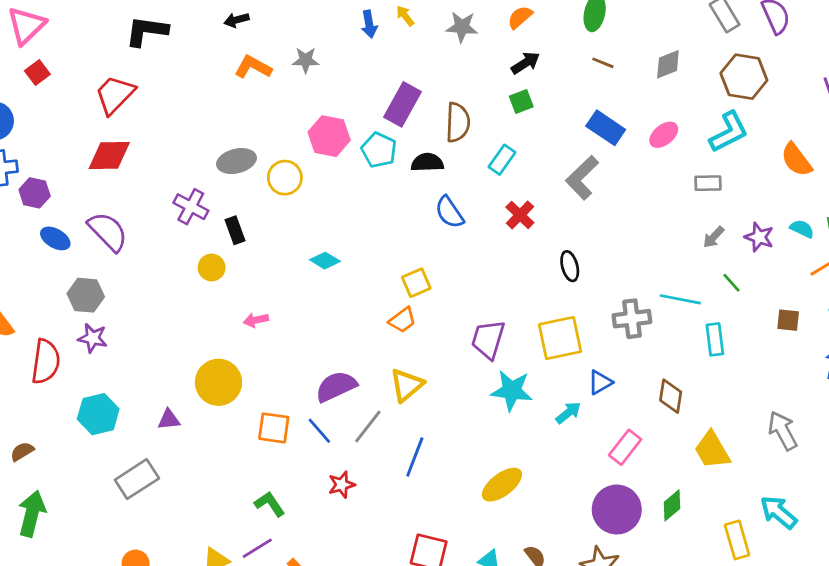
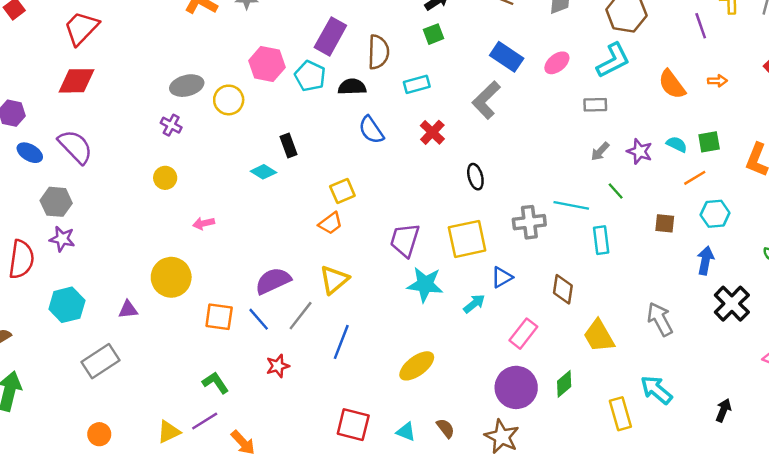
cyan rectangle: (502, 160) -> (417, 84), turned 40
purple cross: (191, 207) -> (171, 125), moved, size x0.7
black rectangle: (235, 230) -> (289, 145), moved

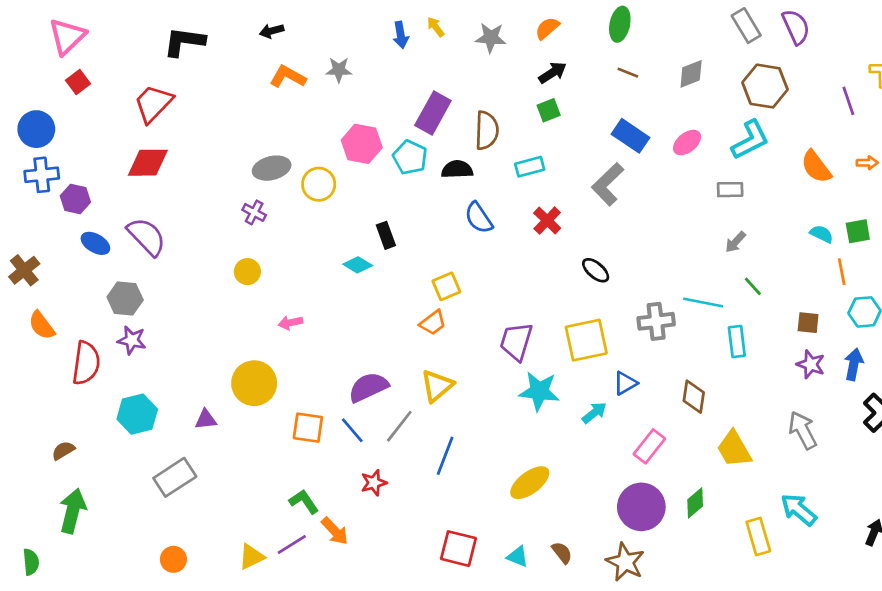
purple star: (640, 151) -> (811, 364), moved
black ellipse: (475, 177) -> (596, 270), turned -35
orange line: (695, 178) -> (842, 272), turned -70
orange arrow: (243, 443) -> (335, 531), moved

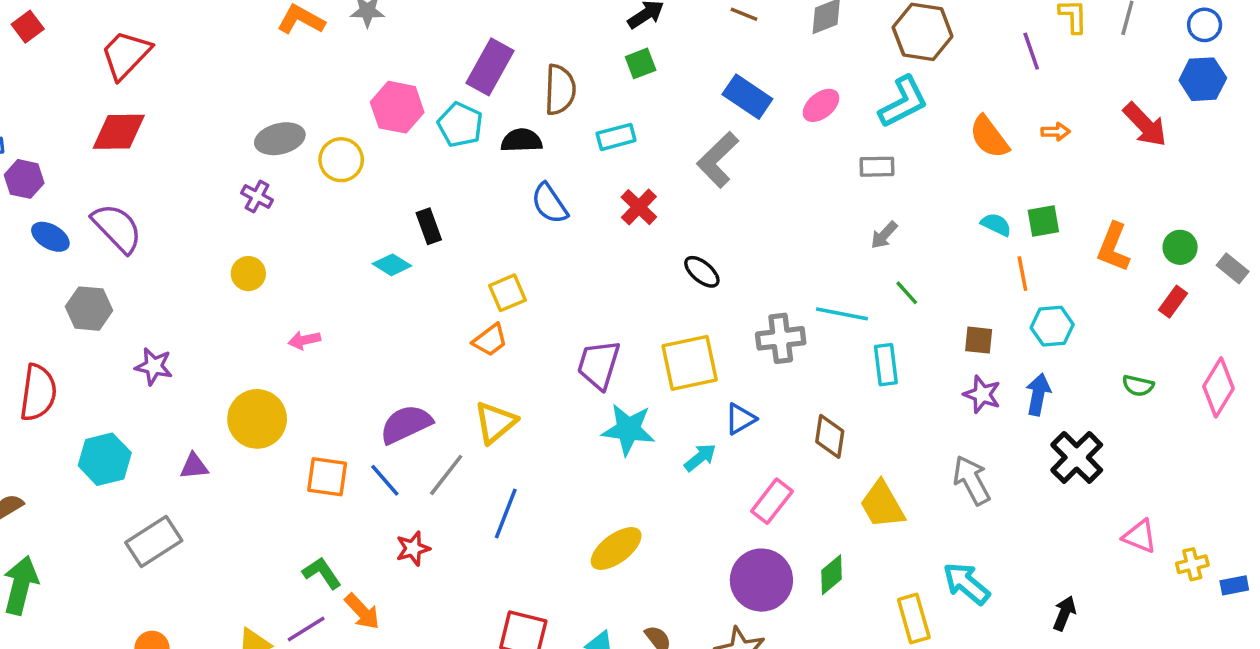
purple star: (132, 340) -> (154, 366), moved

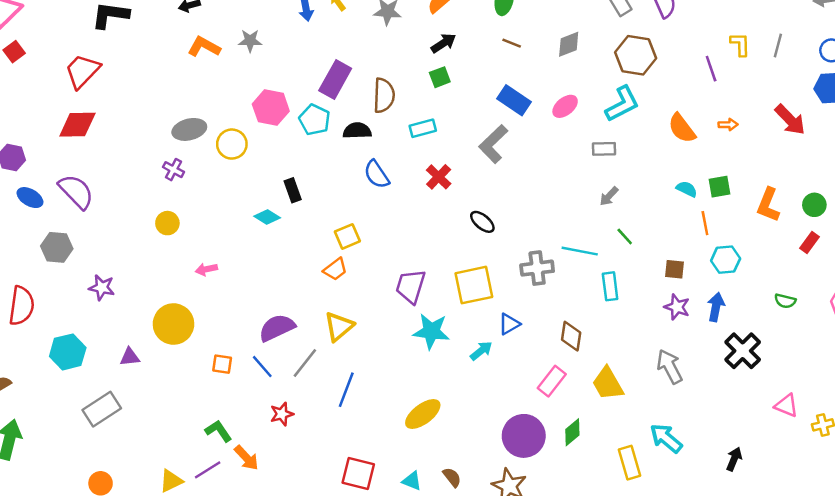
orange square: (327, 477) -> (222, 364), size x0.7
pink rectangle: (772, 501) -> (552, 381), moved

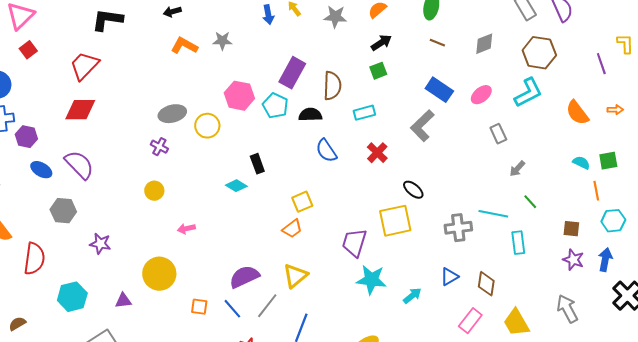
gray rectangle: (604, 149) -> (498, 134), moved, turned 66
yellow square: (474, 285) -> (395, 221), moved
blue triangle: (509, 324) -> (449, 277), moved

